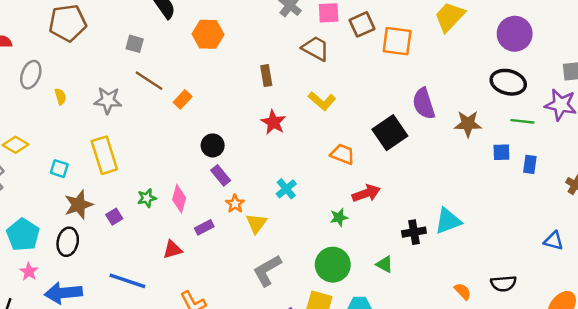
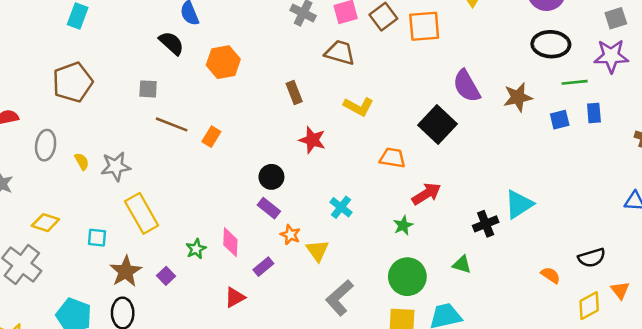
gray star: (108, 100) -> (116, 166), moved
black circle: (213, 145) -> (271, 177), moved
blue rectangle: (530, 164) -> (594, 113), moved

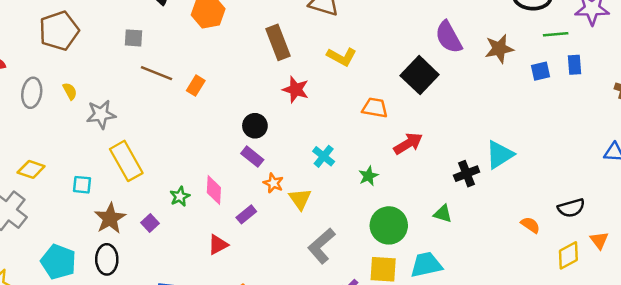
brown rectangle: (294, 92) -> (278, 42), size x1.5
yellow semicircle: (82, 161) -> (70, 91), moved
green star: (403, 225) -> (368, 176), moved

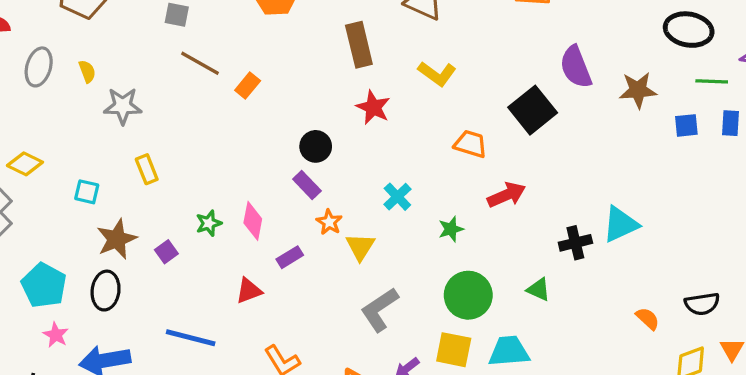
yellow rectangle: (126, 161) -> (147, 169), size x0.6

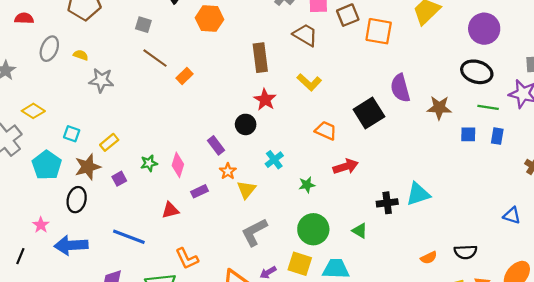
yellow semicircle: (87, 71) -> (81, 55), turned -56
black circle: (316, 146) -> (246, 124), moved
yellow rectangle: (147, 169) -> (109, 142), moved, turned 66
cyan pentagon: (44, 285) -> (47, 165), moved
orange semicircle: (648, 319) -> (429, 258), turned 105

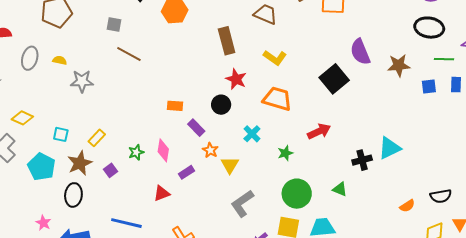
orange rectangle: (184, 76) -> (175, 106), moved, turned 56
orange trapezoid: (326, 131) -> (277, 99), moved, size x1.4

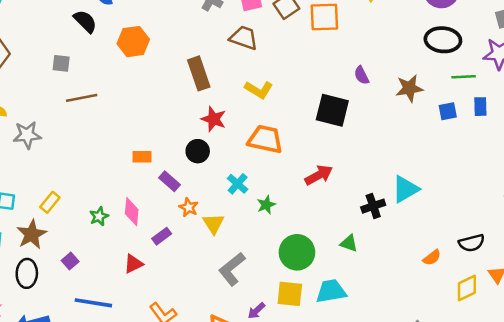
purple semicircle: (360, 52) -> (362, 75), size x0.6
brown line: (129, 54) -> (82, 98), turned -35
black square: (334, 79) -> (332, 110), turned -32
green star: (285, 153) -> (266, 205), moved
purple square: (110, 170) -> (70, 261), moved

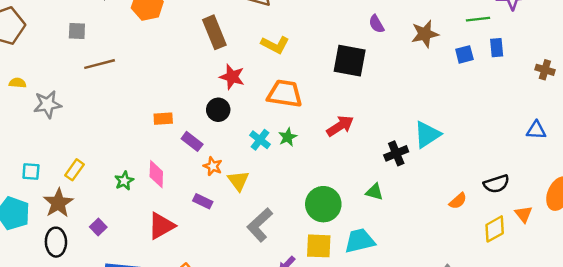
green star: (266, 205) -> (288, 137), moved
purple rectangle: (162, 236) -> (203, 201), moved, turned 66
red triangle: (133, 264) -> (161, 226), size x1.4

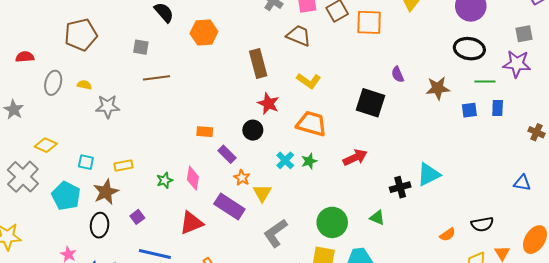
yellow rectangle: (74, 170) -> (123, 165), turned 36
purple rectangle: (203, 201) -> (229, 206), size x1.8

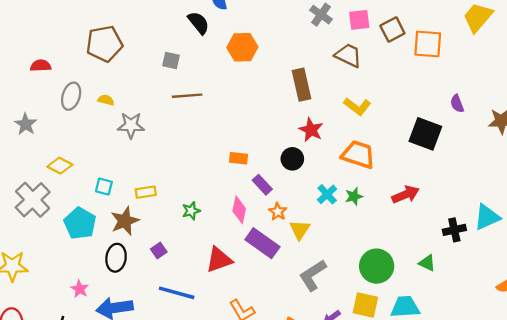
pink diamond: (193, 178) -> (239, 210), moved

